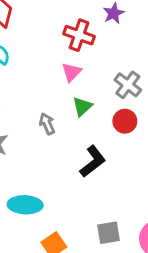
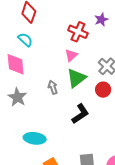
green triangle: (82, 107) -> (76, 78), size x1.5

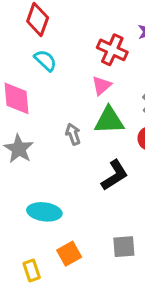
cyan semicircle: (25, 40) -> (45, 60), moved
green triangle: (76, 78) -> (109, 120), turned 35

